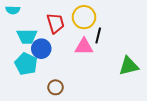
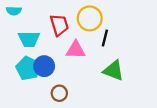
pink triangle: (84, 47) -> (76, 50), moved
blue circle: (41, 49) -> (44, 66), moved
green triangle: (129, 66) -> (114, 70), moved, turned 35

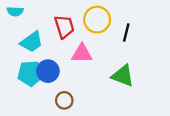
black line: (105, 38) -> (126, 32), moved
cyan trapezoid: (29, 39) -> (32, 42), turned -35
cyan pentagon: (28, 68) -> (30, 73), turned -30

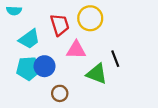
black line: (126, 32) -> (115, 59), moved, turned -35
green triangle: (123, 76) -> (97, 74), moved

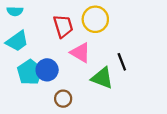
cyan trapezoid: (29, 39) -> (17, 41), moved
pink triangle: (76, 50) -> (80, 53), turned 30
cyan pentagon: (28, 68) -> (30, 72), turned -30

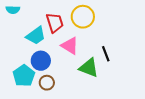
cyan trapezoid: (17, 41) -> (36, 36), moved
cyan pentagon: (30, 72) -> (24, 76), moved
brown circle: (63, 99) -> (47, 83), moved

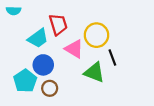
yellow circle: (83, 17) -> (96, 35), moved

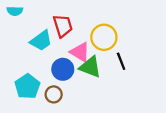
blue circle: (43, 65) -> (63, 69), moved
green triangle: (94, 72) -> (90, 67), moved

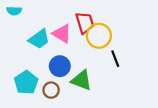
red trapezoid: (63, 26) -> (85, 23), moved
pink triangle: (80, 52) -> (62, 34), moved
green triangle: (90, 67) -> (81, 80), moved

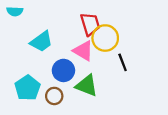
pink triangle: (62, 34) -> (83, 51), moved

